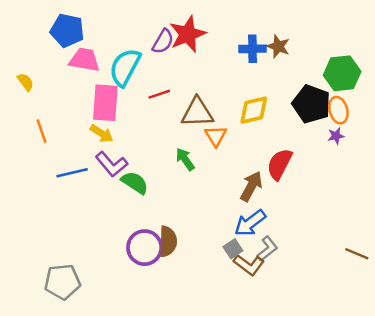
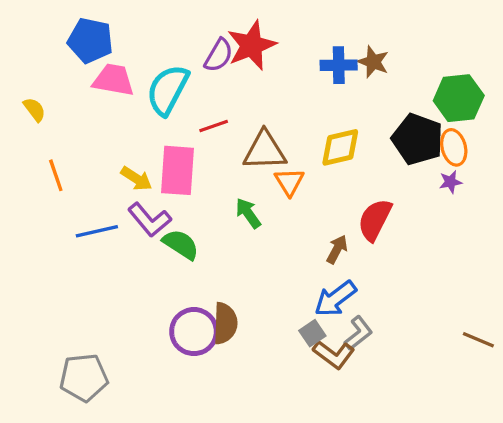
pink rectangle: (105, 103) -> (178, 170), moved
brown arrow: (251, 186) -> (337, 249), size x0.7

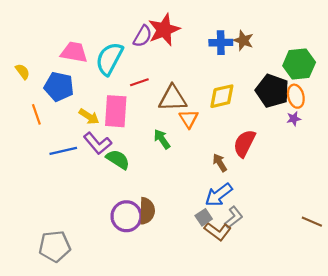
blue pentagon: (90, 40) -> (59, 87), moved
brown arrow: (337, 249) -> (220, 163), turned -60

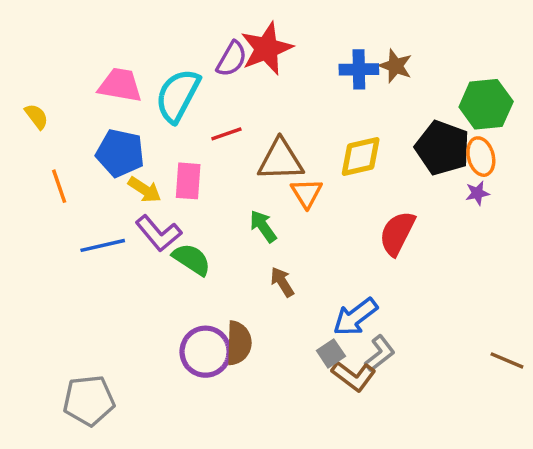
blue pentagon: (59, 87) -> (120, 153), moved
pink rectangle: (116, 111) -> (188, 181), size x0.7
brown arrow: (220, 163) -> (282, 282), moved

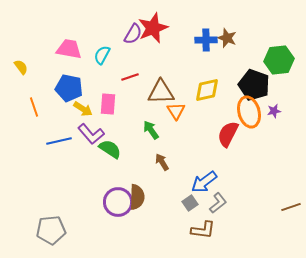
cyan semicircle: (178, 96) -> (102, 55), size x0.6
orange ellipse: (481, 157) -> (249, 112), moved, size x1.4
brown line: (507, 360) -> (291, 207), turned -42
brown L-shape: (354, 376) -> (203, 230), moved, turned -30

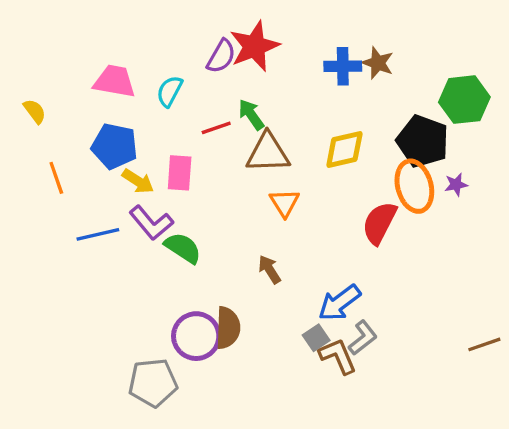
orange triangle: (176, 111) -> (284, 203), moved
green arrow: (151, 130) -> (251, 115), moved
gray pentagon: (51, 230) -> (153, 383), moved
brown L-shape: (203, 230) -> (338, 356), moved, turned -120

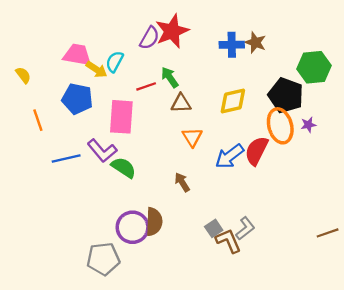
brown triangle: (268, 153) -> (181, 103), size x0.7
pink rectangle: (180, 173) -> (121, 117), size x1.4
yellow arrow: (138, 181) -> (96, 69), moved
blue arrow: (339, 303) -> (229, 156), moved

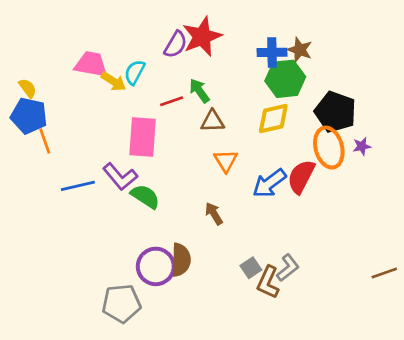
green hexagon: (314, 67) -> (285, 79), moved
blue pentagon: (77, 99) -> (29, 116), moved
brown L-shape: (228, 241) -> (268, 282), turned -132

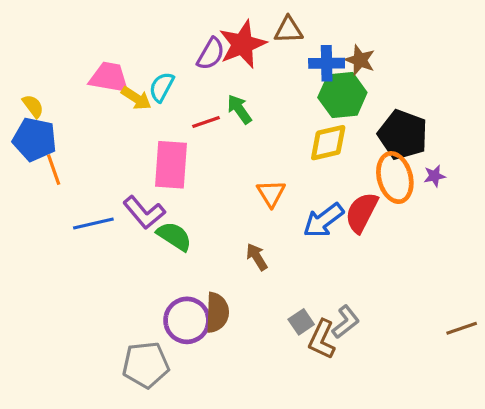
brown triangle: (213, 121) -> (289, 30), moved

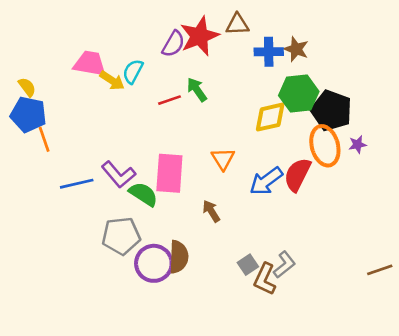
green hexagon: (342, 95) -> (299, 94), moved
pink rectangle: (171, 165) -> (169, 173), moved
gray pentagon: (146, 365) -> (121, 236), moved

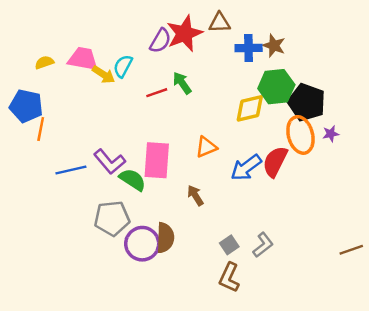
yellow semicircle: (27, 87) -> (44, 62), moved, turned -72
orange line: (44, 139) -> (41, 129), turned 30
orange triangle: (223, 159) -> (206, 147), turned 40
brown L-shape: (265, 279) -> (229, 278), moved

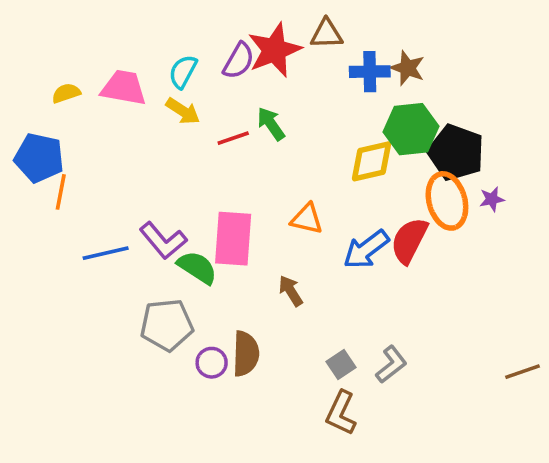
cyan semicircle: (123, 66) -> (183, 72), moved
yellow arrow: (104, 75) -> (183, 111), moved
orange triangle: (206, 147) -> (307, 219), turned 35
purple circle: (142, 244) -> (212, 363), size x0.6

